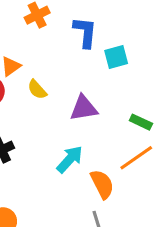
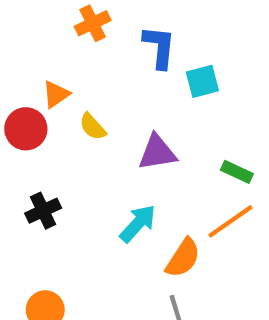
orange semicircle: (102, 184) -> (183, 258), turned 60

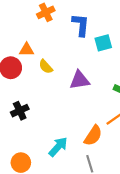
orange triangle: (56, 94) -> (27, 50), turned 35
cyan arrow: (138, 224) -> (58, 147), moved

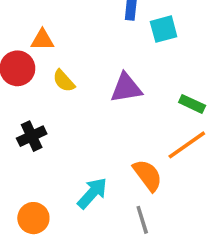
yellow semicircle: (46, 67) -> (64, 81), moved
orange semicircle: (93, 135) -> (148, 175), turned -70

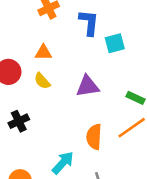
orange triangle: (42, 40) -> (43, 52), moved
orange semicircle: (148, 175) -> (94, 137), moved, turned -140

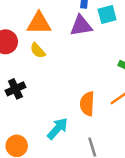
orange triangle: (43, 52) -> (39, 23), size x1.5
purple triangle: (88, 86) -> (81, 26), moved

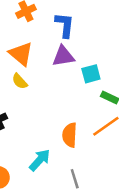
cyan square: (107, 15) -> (91, 74), moved
orange triangle: (39, 23) -> (21, 54), turned 40

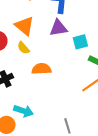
orange semicircle: (70, 135) -> (41, 69), moved, turned 84
cyan arrow: (40, 160) -> (23, 111), moved, turned 66

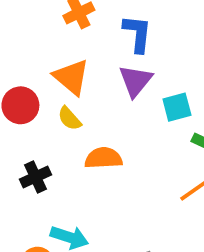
purple triangle: (58, 28) -> (135, 81), turned -42

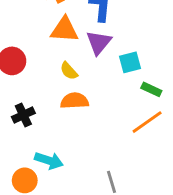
orange triangle: (71, 77) -> (65, 30), moved, turned -36
yellow semicircle: (69, 119) -> (69, 71), moved

